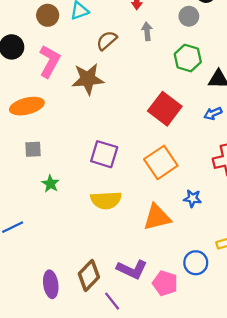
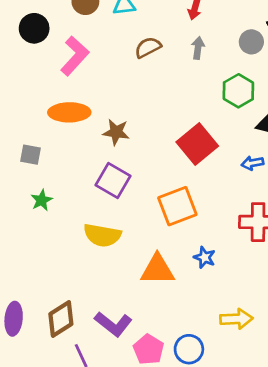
brown star: (88, 79) -> (116, 132), moved, size x0.7
orange ellipse: (27, 106) -> (69, 112), moved
blue circle: (196, 263) -> (189, 349), moved

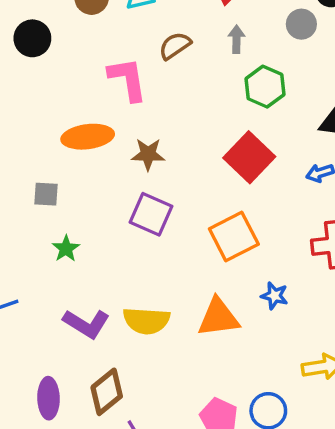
pink L-shape: (75, 56) -> (128, 79), moved, turned -45
green hexagon: (238, 91) -> (265, 87), moved
yellow semicircle: (102, 235) -> (146, 321), moved
purple L-shape: (113, 324) -> (86, 324), moved

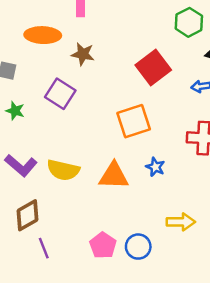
green hexagon: (265, 87) -> (189, 22), moved
purple square: (151, 214) -> (60, 94), moved
green star: (66, 249) -> (15, 111), turned -30

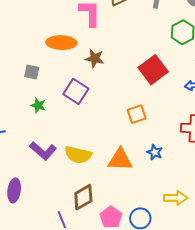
orange square: (134, 121) -> (137, 114), size x0.7
brown diamond: (28, 215) -> (83, 197), moved

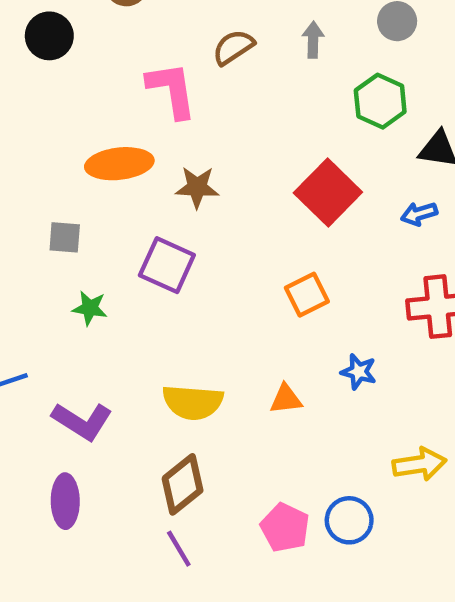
purple L-shape: (43, 151) -> (82, 421), moved
orange triangle: (120, 160) -> (286, 399), size x0.6
brown diamond: (83, 197) -> (183, 484), moved

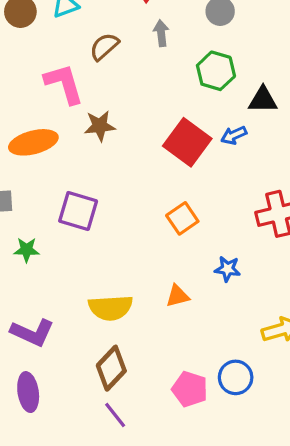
brown star: (197, 187) -> (100, 126), moved
blue arrow: (419, 214) -> (234, 135), moved

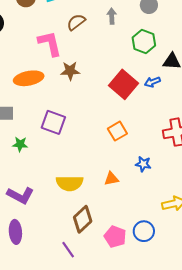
brown diamond: (111, 368) -> (83, 219), moved

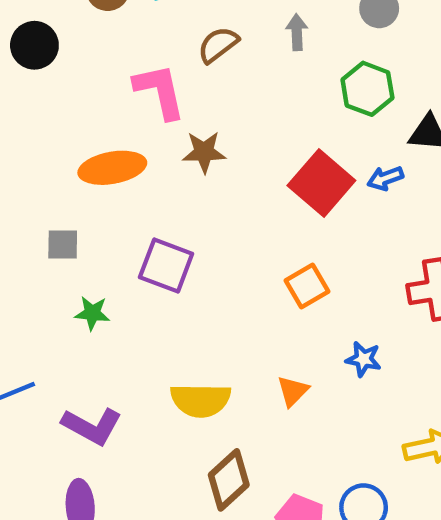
orange triangle: (111, 179) -> (293, 391), turned -35

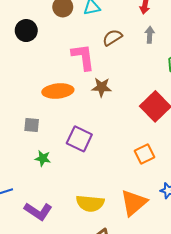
orange triangle: (293, 391) -> (134, 203), size x1.8

